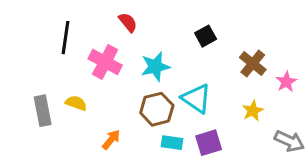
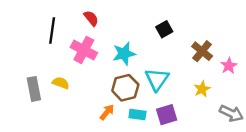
red semicircle: (128, 22) -> (91, 18), moved
cyan triangle: (196, 99) -> (157, 79), turned 30
orange arrow: (111, 140) -> (107, 112), moved

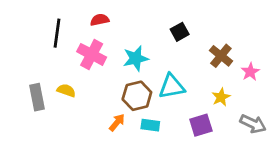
red semicircle: (91, 18) -> (100, 20), turned -63
cyan triangle: (157, 79) -> (172, 86), turned 45
purple square: (167, 115) -> (201, 125), moved

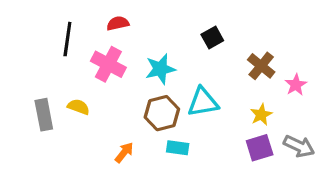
orange arrow: (117, 122) -> (124, 152), moved
purple square: (201, 125) -> (260, 148), moved

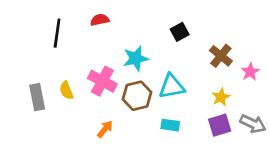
pink cross: (108, 64) -> (102, 81), moved
yellow semicircle: (78, 107) -> (66, 90), turned -132
cyan rectangle: (178, 148) -> (170, 125), moved

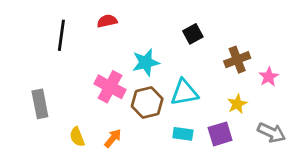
brown cross: (221, 56) -> (237, 60), turned 30
yellow semicircle: (66, 90) -> (77, 137), moved
purple square: (220, 125) -> (220, 134), moved

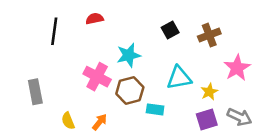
brown cross: (237, 60) -> (209, 35), moved
pink star: (269, 77) -> (237, 68), size x1.5
cyan triangle: (184, 92) -> (179, 78), moved
cyan rectangle: (183, 134) -> (155, 109), moved
purple square: (220, 134) -> (207, 119), moved

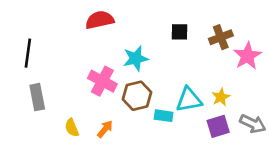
red semicircle: (95, 19) -> (100, 20), size x1.5
black square: (170, 30) -> (180, 32), turned 30
black line: (54, 31) -> (28, 53), moved
pink star: (237, 68) -> (247, 56), moved
cyan triangle: (179, 78) -> (189, 100), moved

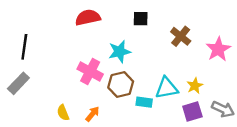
black square: (180, 32) -> (141, 19), moved
brown cross: (221, 37) -> (181, 36), moved, turned -30
gray rectangle: (37, 97) -> (18, 83), moved, turned 55

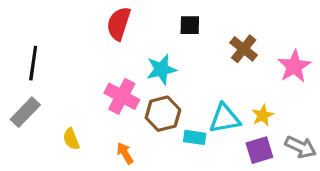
red semicircle: (88, 17) -> (119, 24), turned -60
yellow semicircle: (63, 113) -> (71, 139), moved
orange arrow: (92, 114) -> (125, 153), turned -70

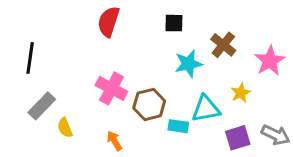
cyan star: (161, 69) -> (188, 64), moved
gray rectangle: (25, 112) -> (42, 106), moved
yellow star: (263, 115) -> (241, 93), moved

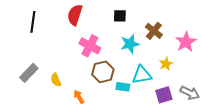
black line: (30, 58) -> (33, 22), moved
pink cross: (111, 88) -> (90, 46), moved
yellow semicircle: (65, 128) -> (56, 80), moved

